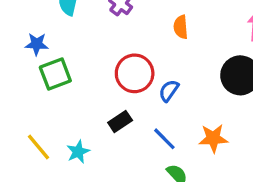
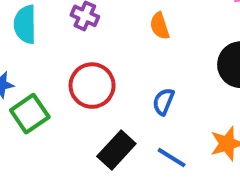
red circle: (135, 73) -> (92, 86), moved
black rectangle: (120, 122) -> (116, 150), size x1.4

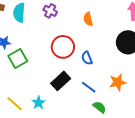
red circle: (92, 86) -> (63, 47), moved
blue semicircle: (163, 102) -> (87, 58), turned -48

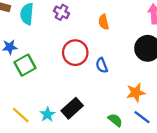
black rectangle: (61, 81) -> (72, 108), moved
blue line: (89, 87) -> (142, 117), moved

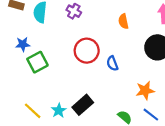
orange semicircle: (104, 22) -> (123, 21), moved

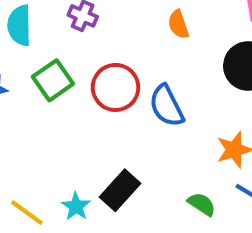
green square: (37, 62) -> (53, 80), moved
blue semicircle: (112, 63) -> (167, 106), size x1.5

